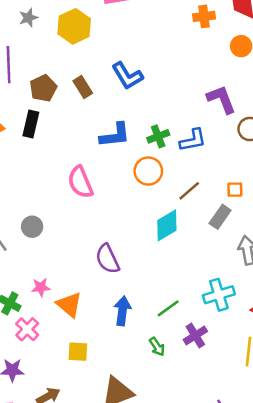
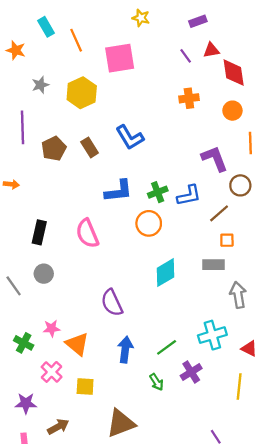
orange cross: (204, 16) -> (189, 98), moved
black rectangle: (31, 124) -> (39, 232), moved
brown line: (189, 191) -> (219, 213), moved
gray rectangle: (220, 217) -> (213, 265), turned 55
pink cross: (27, 329) -> (52, 372), moved

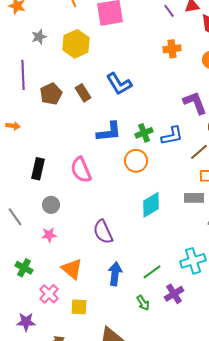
gray circle: (44, 274) -> (51, 205), moved
pink star: (52, 328) -> (49, 235), moved

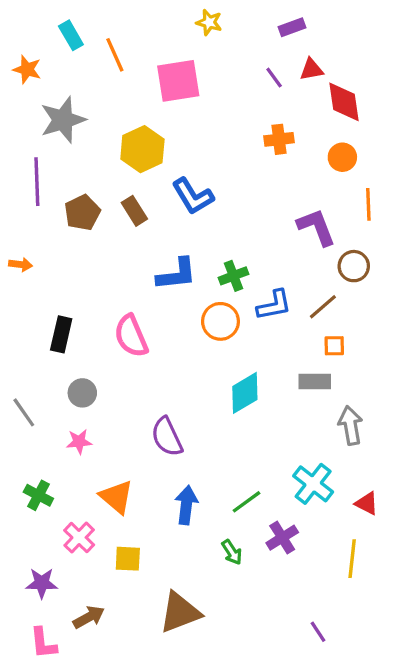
gray star: (39, 37) -> (63, 120), size x1.8
yellow hexagon: (76, 44) -> (142, 149), moved
blue L-shape: (172, 136) -> (274, 305), moved
cyan cross: (193, 261) -> (313, 484), turned -35

